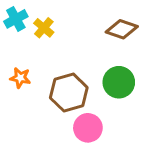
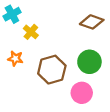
yellow cross: (44, 28) -> (31, 32), moved
pink circle: (88, 128) -> (82, 93), moved

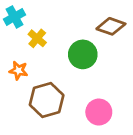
green circle: (89, 62) -> (83, 54), moved
brown hexagon: (52, 70) -> (47, 100), moved

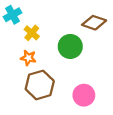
orange star: (18, 71) -> (28, 58), moved

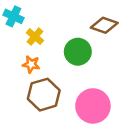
cyan cross: (12, 15) -> (13, 16), turned -36
pink circle: (84, 95) -> (93, 106), size x1.4

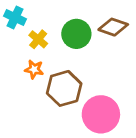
green circle: (78, 52) -> (76, 34), moved
brown hexagon: (44, 95) -> (64, 88), moved

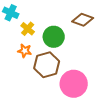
green circle: (76, 34) -> (54, 37), moved

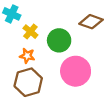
brown hexagon: (47, 65) -> (28, 82), moved
pink circle: (74, 84) -> (76, 71), moved

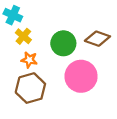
brown diamond: (91, 22) -> (97, 39), moved
yellow cross: (30, 32) -> (23, 36), moved

